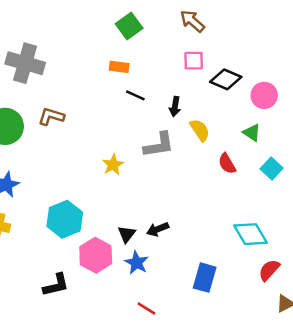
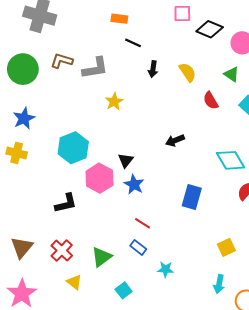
black arrow: (175, 107) -> (153, 69), moved
gray L-shape: (159, 145) -> (95, 68), moved
black arrow: (158, 229) -> (175, 140), moved

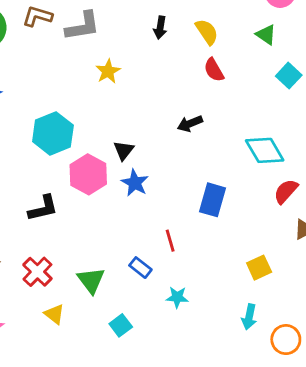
red semicircle: (211, 101) -> (214, 70), moved
red line: (142, 223) -> (170, 241), moved, turned 42
green triangle: (102, 257) -> (91, 280), turned -30

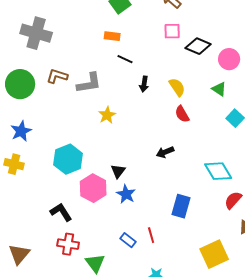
black L-shape: (43, 208) -> (61, 212), turned -110
blue rectangle: (140, 268) -> (128, 240), moved
yellow square: (259, 268) -> (214, 254), size x1.6
red cross: (37, 272) -> (68, 244), moved, turned -35

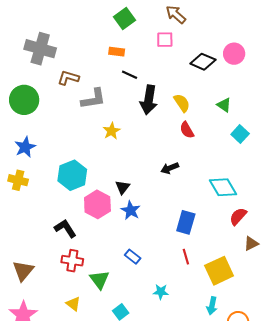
pink square: (172, 31) -> (165, 40), moved
pink circle: (229, 59) -> (234, 54), moved
brown L-shape: (57, 76) -> (68, 78), moved
black arrow: (144, 84) -> (149, 100), size x1.8
red line: (151, 235) -> (186, 257), moved

